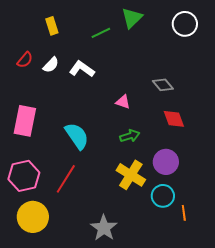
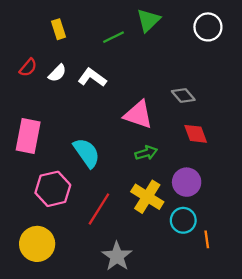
pink triangle: (123, 102) -> (138, 115), size x1.8
pink hexagon: (24, 176) -> (53, 189), moved
red line: (66, 179) -> (99, 209), moved

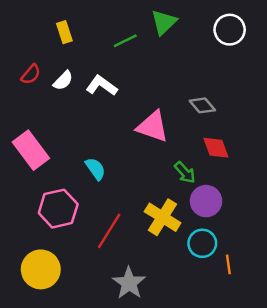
pink rectangle: (28, 136) -> (31, 150), turned -48
cyan semicircle: (87, 153) -> (95, 169), size x0.7
green arrow: (146, 153) -> (185, 172), moved, turned 65

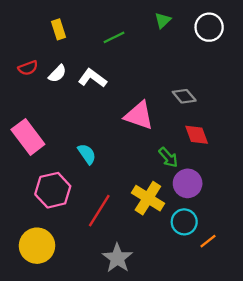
green triangle: (164, 22) -> (163, 20), moved, size x0.7
red semicircle: (31, 74) -> (28, 68), turned 30
orange line: (228, 264) -> (208, 241), turned 60

